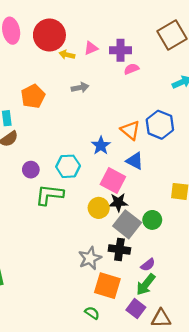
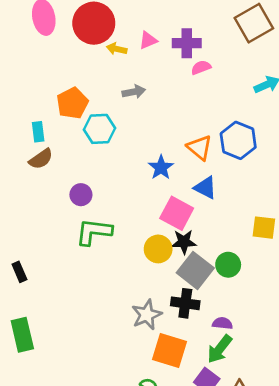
cyan hexagon: (68, 166) -> (100, 129), moved
purple circle: (31, 170) -> (81, 195), moved
purple semicircle: (148, 265) -> (222, 323), turned -136

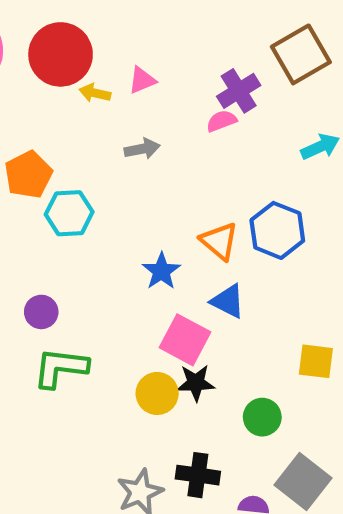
purple cross: (187, 43) -> (239, 91), moved, turned -32
gray arrow: (134, 92) -> (142, 149), moved
gray square: (195, 270) -> (303, 481), moved

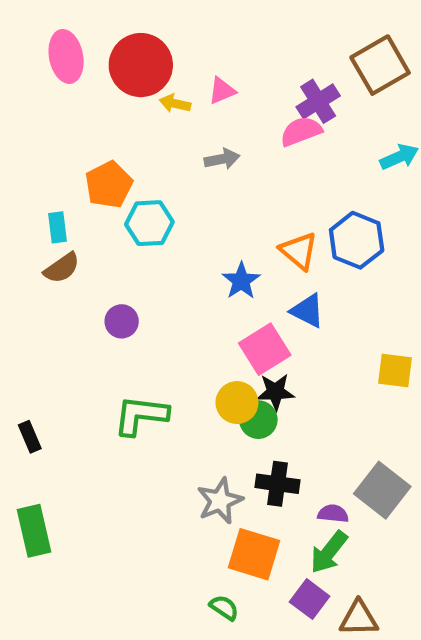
pink semicircle: (221, 121) -> (301, 131), size x1.4
pink square: (185, 340) -> (265, 349), turned 30
green L-shape: (61, 368) -> (141, 415), moved
green circle: (262, 417) -> (258, 420), moved

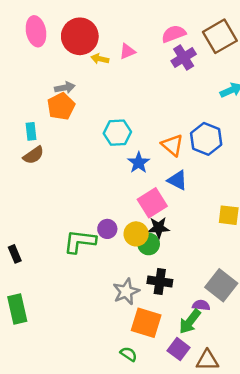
pink semicircle: (301, 131) -> (174, 34), moved
gray arrow: (222, 159) -> (65, 88), moved
cyan hexagon: (149, 223) -> (117, 133), moved
purple circle: (122, 321) -> (107, 229), moved
purple semicircle: (333, 514) -> (201, 305), moved

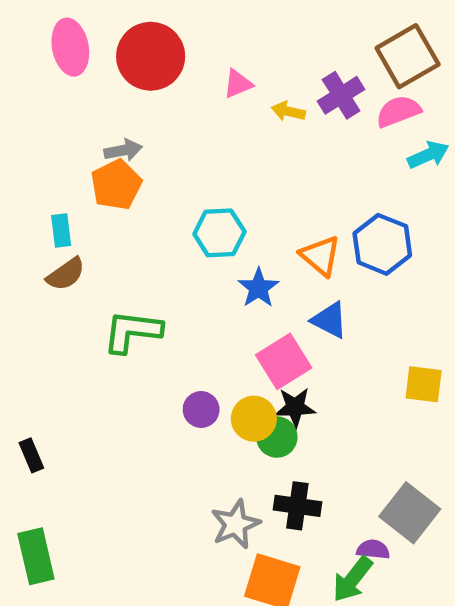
pink semicircle: (174, 34) -> (398, 111), moved
yellow arrow: (100, 59) -> (288, 111), moved
green L-shape: (80, 241) -> (132, 332), moved

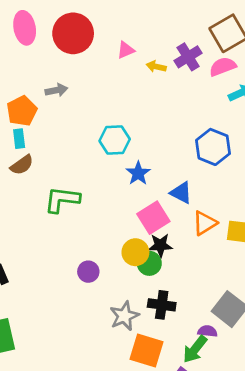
orange pentagon: (116, 185) -> (22, 111), moved
orange triangle: (320, 256) -> (205, 223), moved, turned 48
purple circle: (201, 409) -> (88, 272), moved

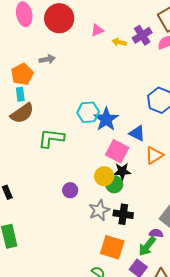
cyan hexagon: (115, 140) -> (88, 112), moved
brown semicircle: (22, 165) -> (22, 113), size x1.4
blue star: (138, 173) -> (106, 119), size x1.4
pink square: (153, 218) -> (117, 151), turned -30
gray star: (124, 316) -> (99, 210), moved

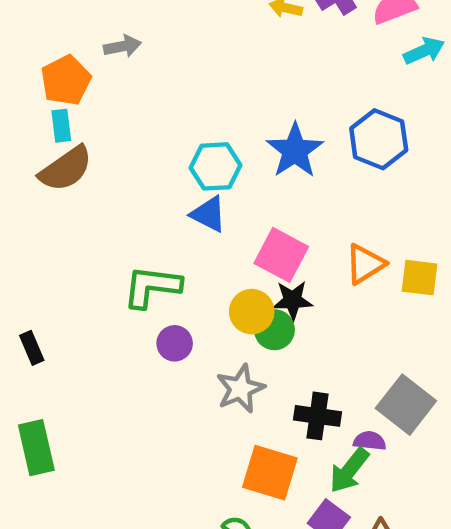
blue star: (106, 119) -> (295, 151), moved
blue triangle: (137, 133) -> (209, 214), moved
green L-shape: (51, 138) -> (152, 287), moved
black cross: (123, 214) -> (317, 416), moved

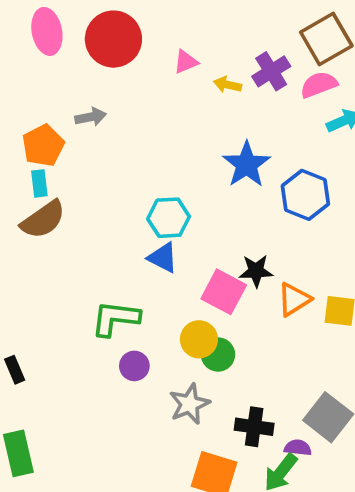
blue star: (295, 151) -> (246, 164), moved
black star: (293, 300) -> (256, 271), moved

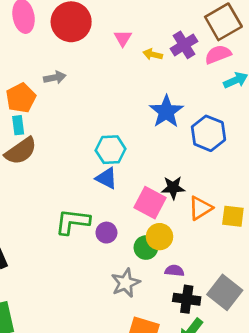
pink triangle: (186, 62) -> (123, 38), turned -36
yellow circle: (199, 339) -> (160, 237), moved
purple circle: (134, 366) -> (106, 233), moved
black cross: (254, 427) -> (187, 299), moved
purple semicircle: (298, 448) -> (174, 271), moved

